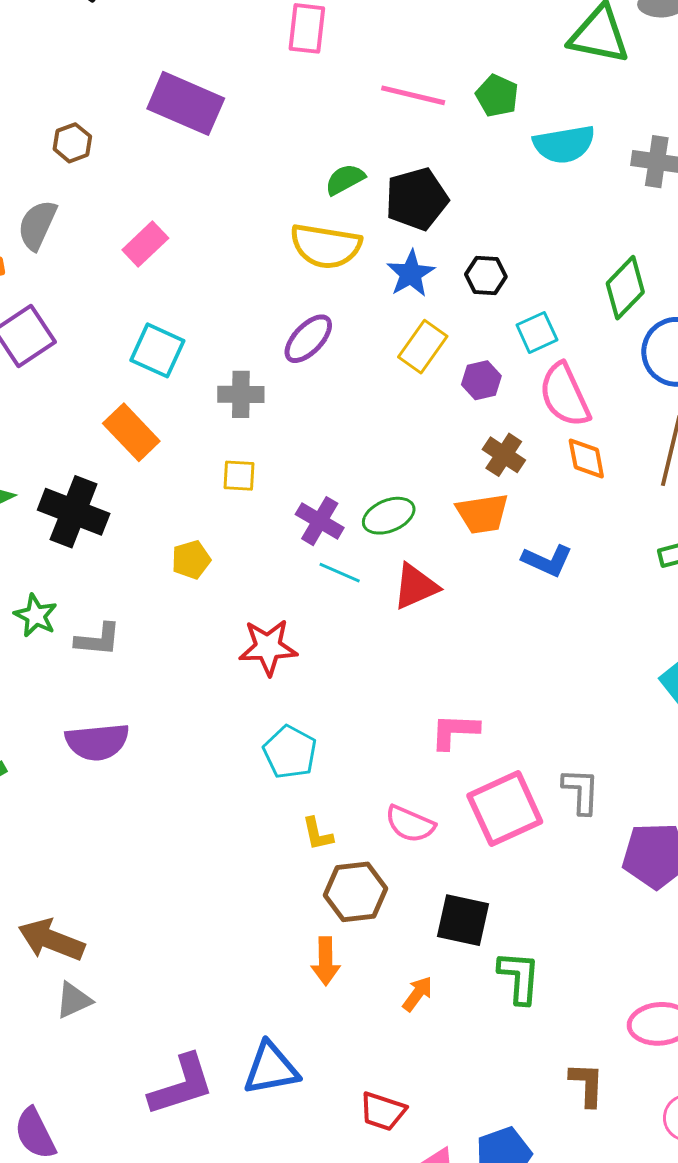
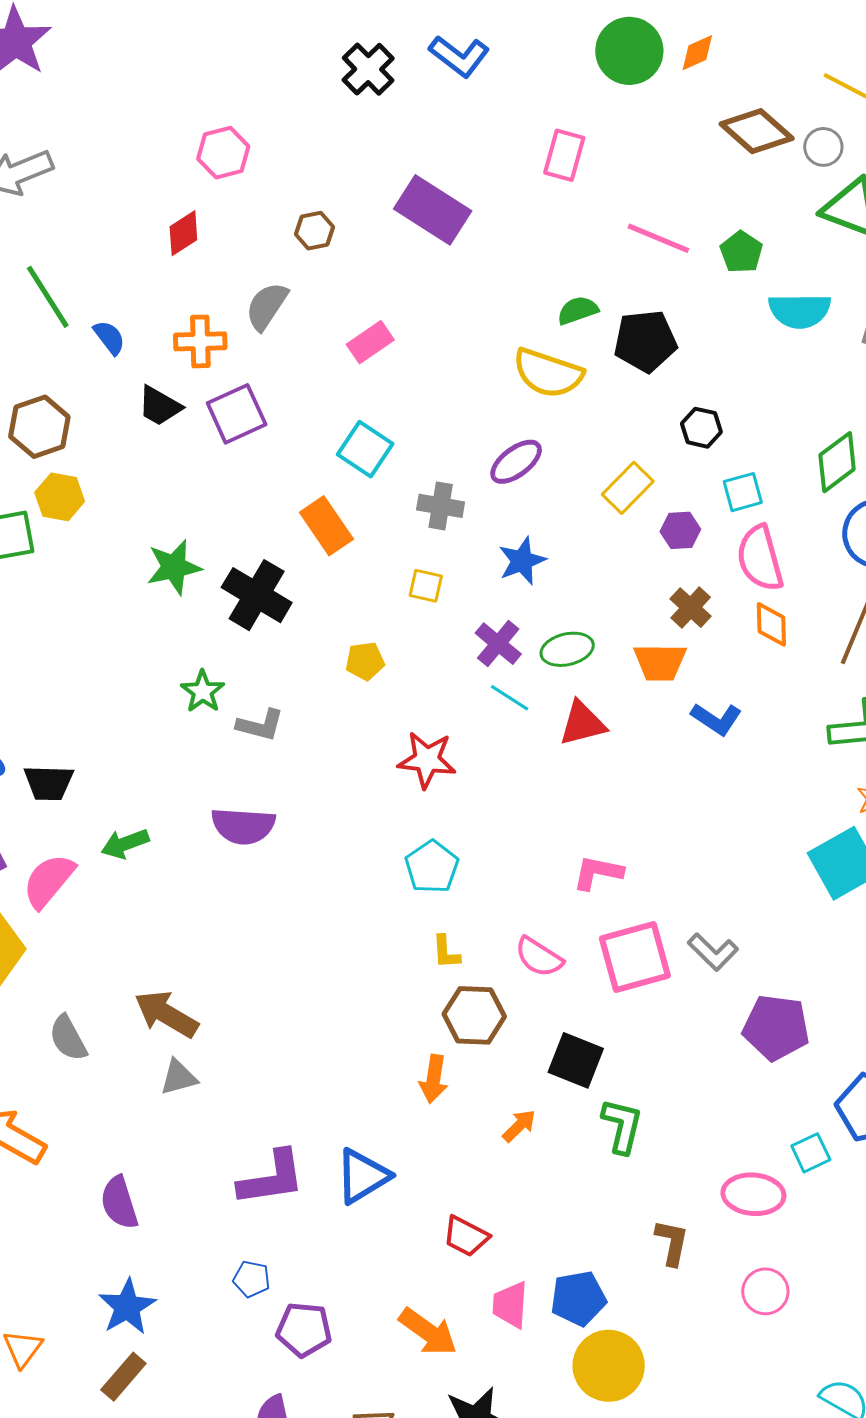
blue star: (411, 274) -> (522, 561), moved
gray L-shape: (581, 791) -> (713, 952), turned 123
blue triangle: (271, 1068) -> (363, 1176), turned -30

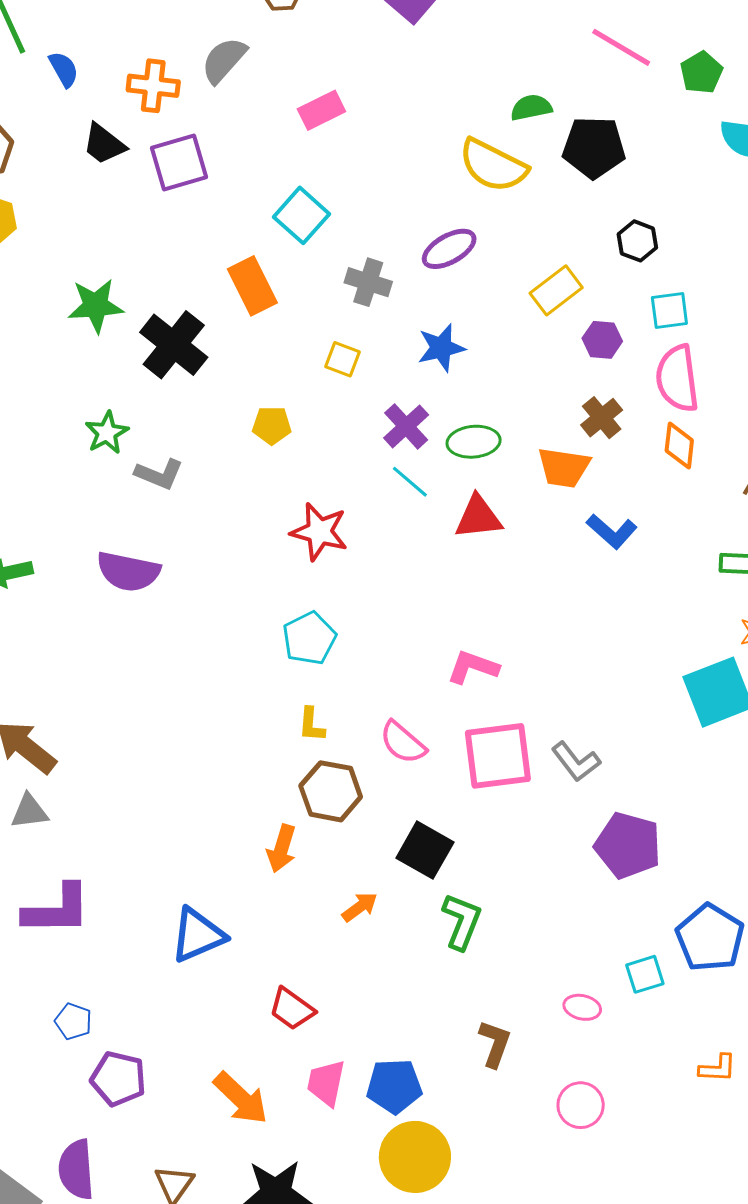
purple L-shape: (272, 1178) -> (57, 910), moved
pink ellipse: (753, 1194) -> (582, 1007), size x0.6

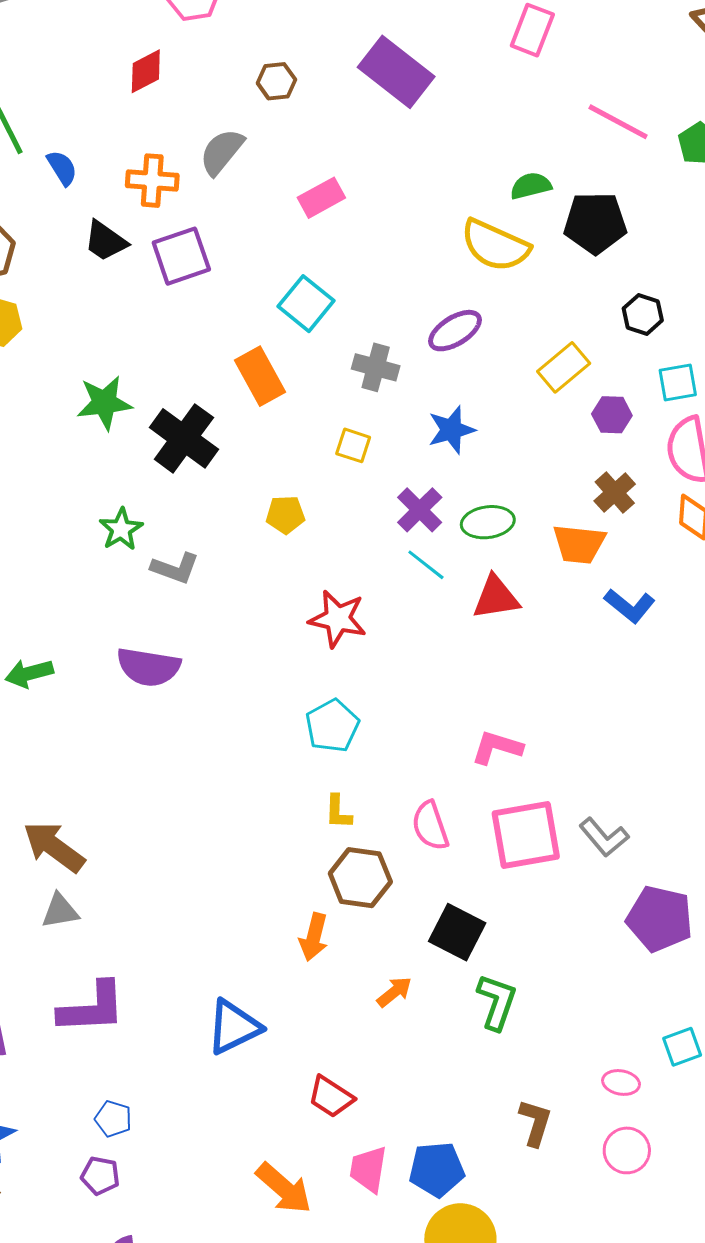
pink semicircle: (403, 743) -> (430, 826), turned 33
purple pentagon: (118, 1079) -> (100, 1176), moved, size x0.7
pink circle: (581, 1105) -> (627, 1150), moved

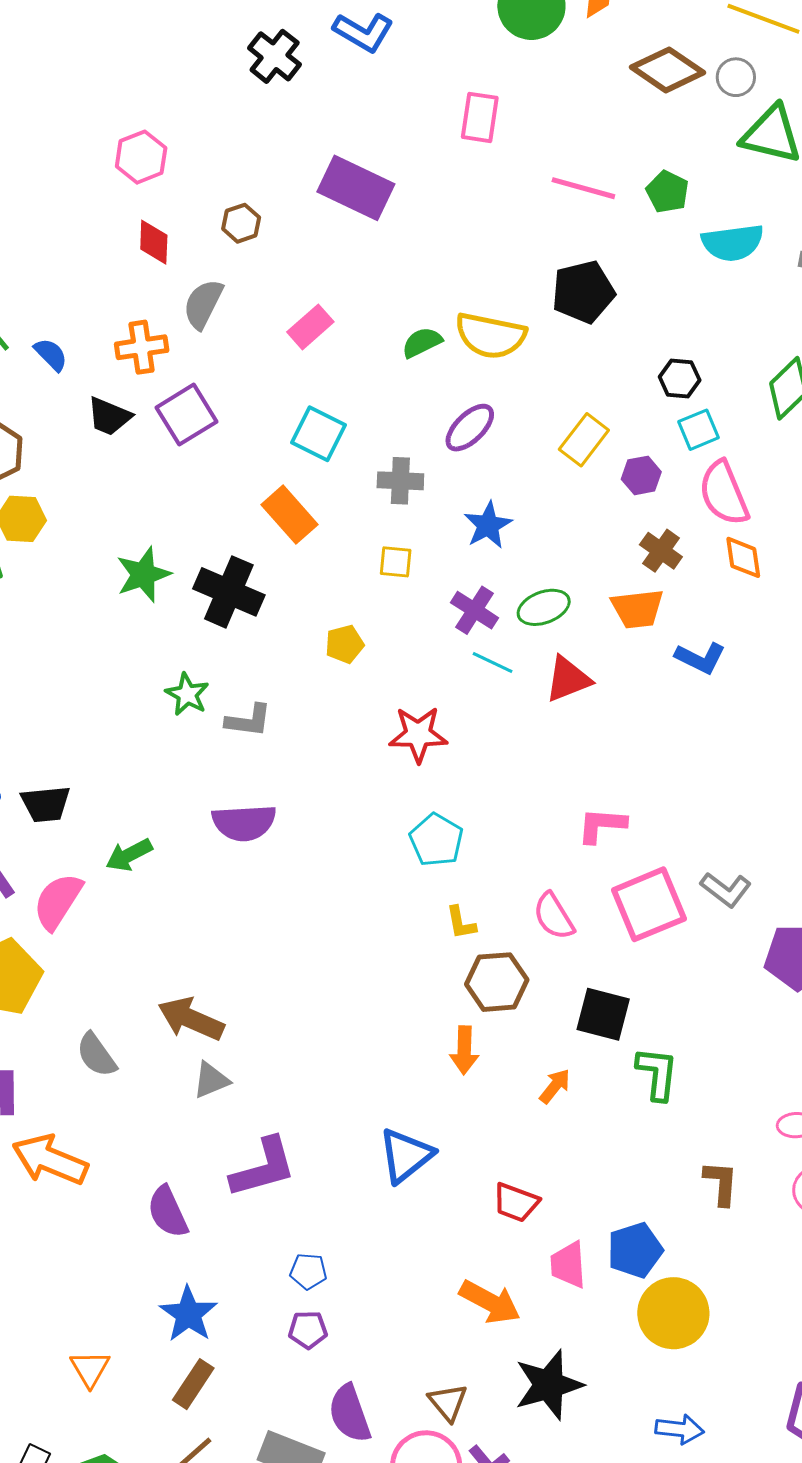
red diamond: (146, 71) -> (154, 242), moved, turned -48
green semicircle: (531, 186) -> (422, 342), moved
black hexagon: (643, 314) -> (680, 379), moved

